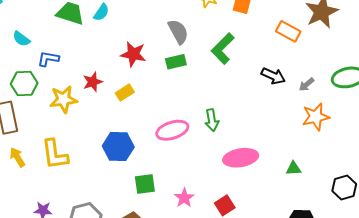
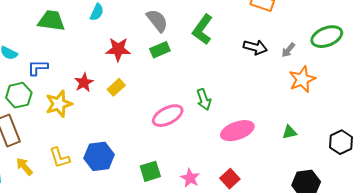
cyan semicircle: (101, 12) -> (97, 12), moved
blue hexagon: (118, 146) -> (99, 156), moved
yellow L-shape: (55, 154) -> (60, 158), size x0.7

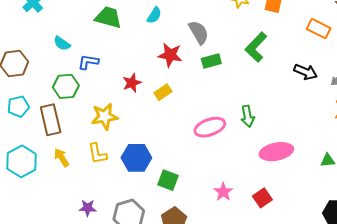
gray semicircle: (157, 21) -> (199, 32), moved
yellow star: (59, 104) -> (105, 116), moved
green square: (150, 171) -> (168, 180), moved, turned 30

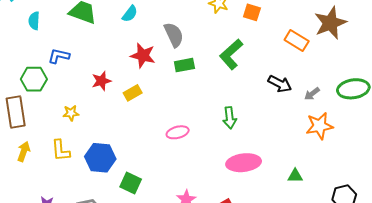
cyan semicircle: (62, 43) -> (34, 21), moved, turned 54
yellow star: (105, 116) -> (71, 113), size x0.6
green arrow: (248, 116) -> (230, 118), moved
pink ellipse: (210, 127) -> (178, 132), size x0.7
yellow arrow: (61, 157) -> (24, 151), turned 48

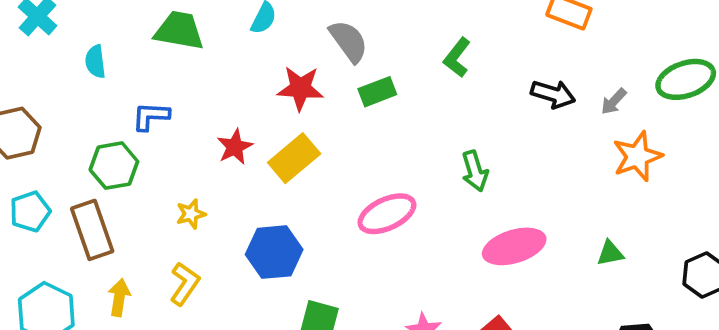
green L-shape: (231, 54) -> (457, 58), size x0.7
yellow rectangle: (133, 93) -> (294, 158), size x1.5
pink ellipse: (178, 132) -> (387, 214), size x1.4
yellow L-shape: (61, 150) -> (185, 284), turned -130
blue hexagon: (100, 158) -> (274, 252), moved

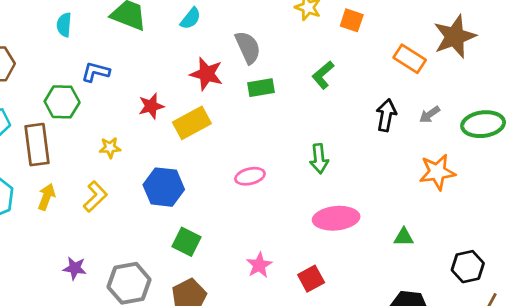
black arrow: (553, 94) -> (386, 115), turned -108
gray arrow: (614, 101) -> (430, 115), moved
pink ellipse: (387, 214) -> (250, 176), size x0.7

